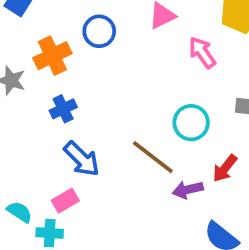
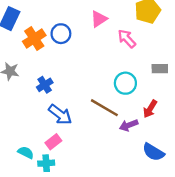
orange cross: (52, 56) -> (34, 38), moved

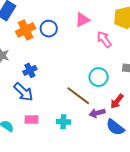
blue arrow: (60, 114) -> (23, 92), moved
pink rectangle: (53, 142) -> (31, 120), turned 32
blue semicircle: (153, 152) -> (115, 127), moved
cyan cross: (46, 163) -> (63, 122), moved

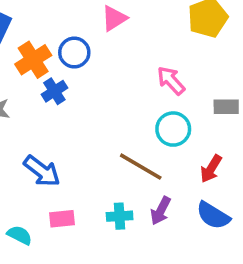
pink triangle: (82, 20) -> (114, 18), moved
pink arrow: (104, 39) -> (171, 81), moved
blue cross: (30, 70) -> (54, 91), moved
purple arrow: (97, 113) -> (161, 211), moved, turned -42

